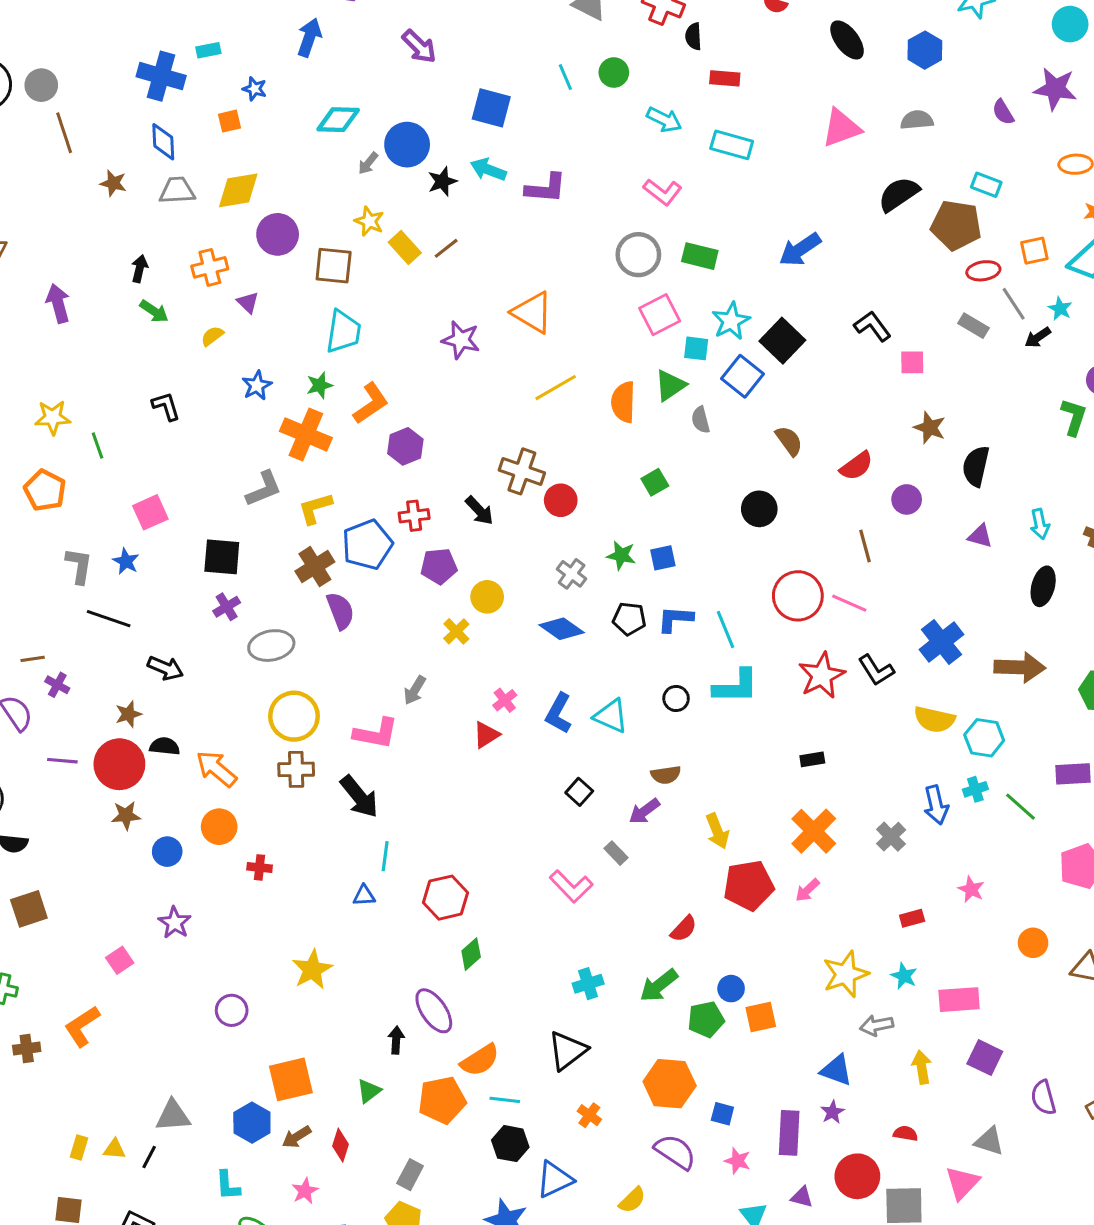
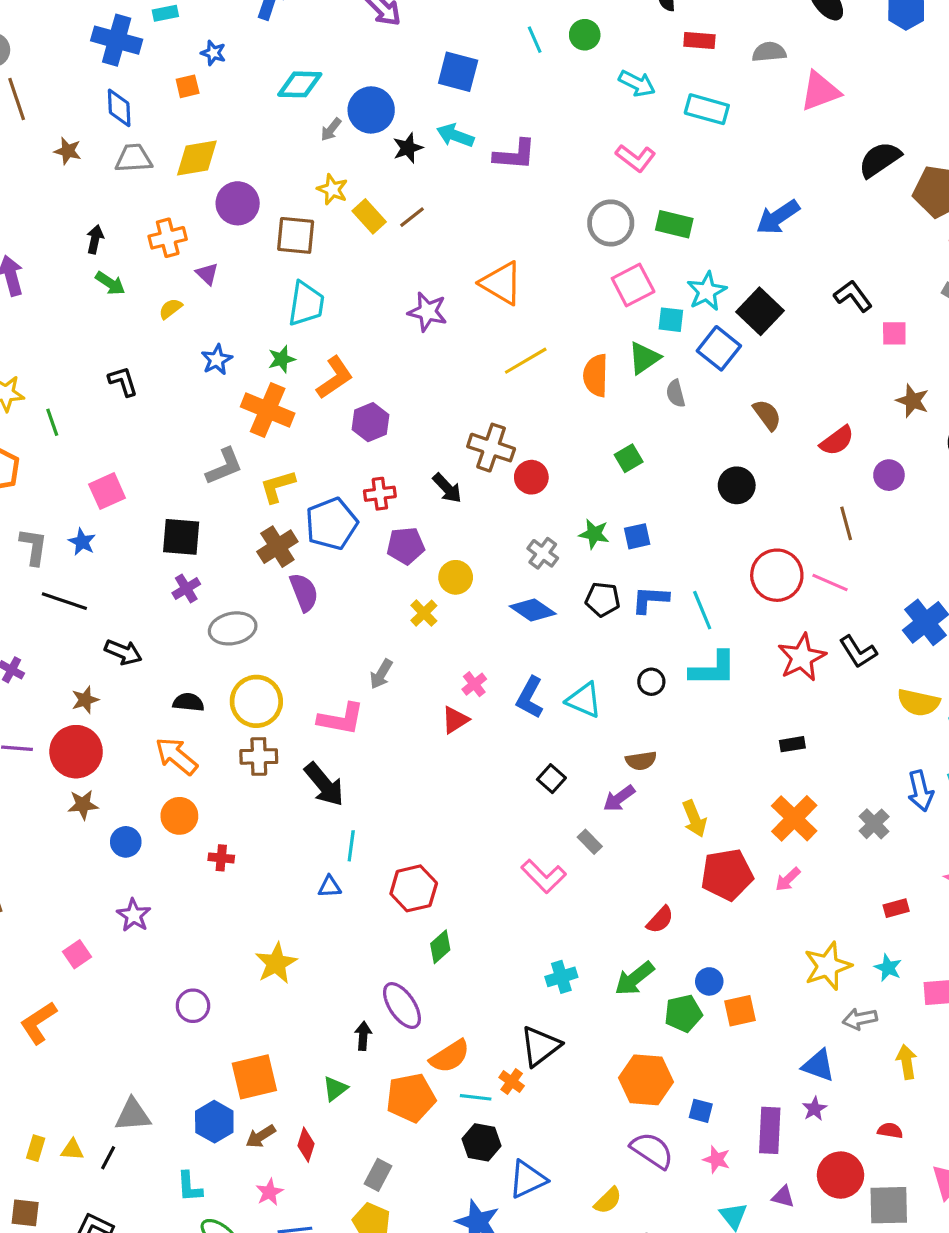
gray semicircle: (917, 120) -> (769, 52), moved
black semicircle: (165, 746) -> (188, 702), moved
orange cross: (589, 1115) -> (512, 1082), moved

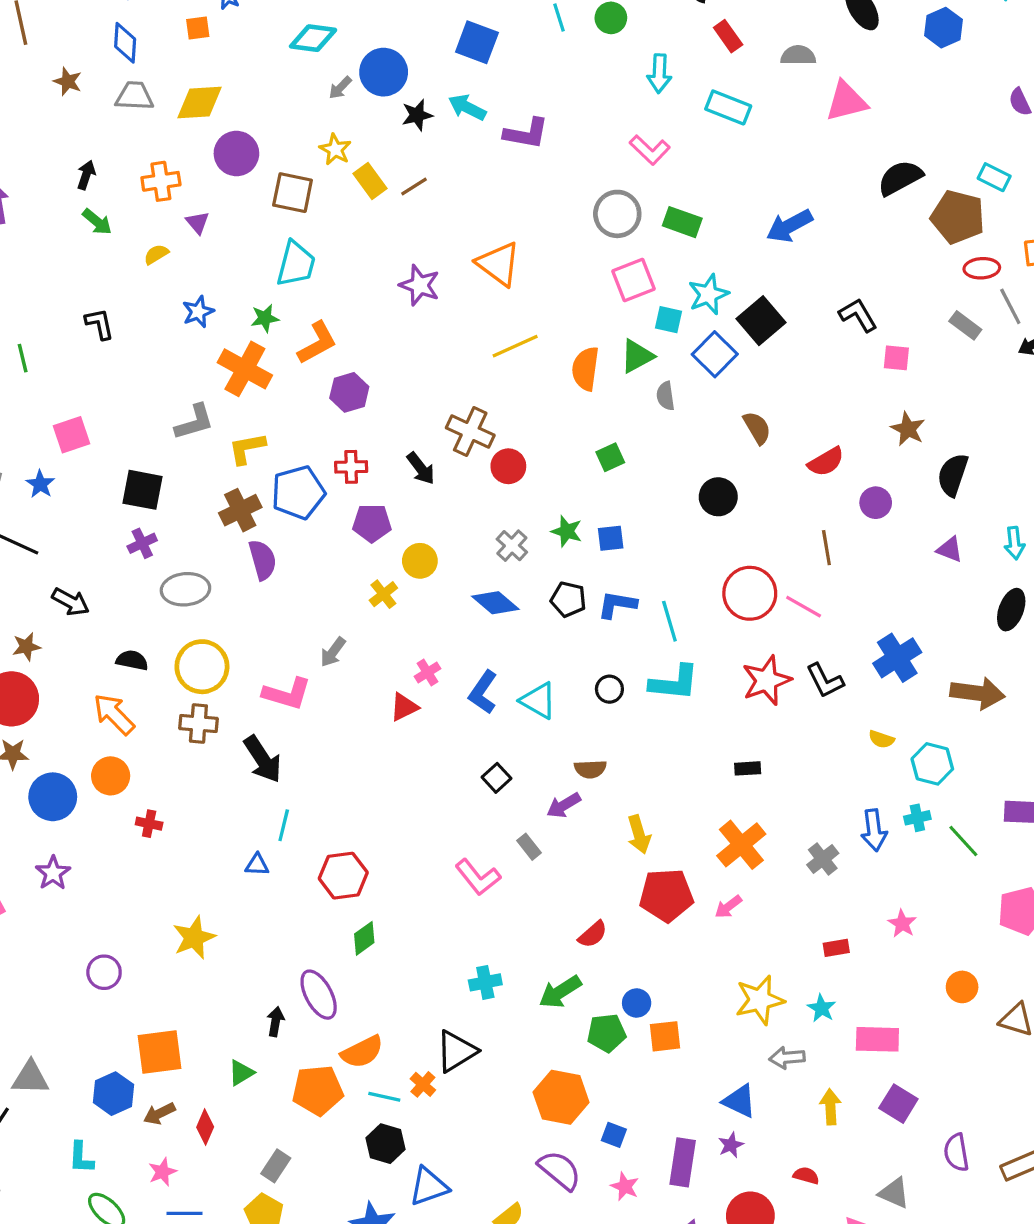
red rectangle: (699, 40) -> (728, 36), turned 44
cyan arrow: (637, 83) -> (659, 73), turned 60
yellow semicircle: (918, 702) -> (881, 739), size x0.6
blue circle: (126, 842) -> (53, 797), size x1.5

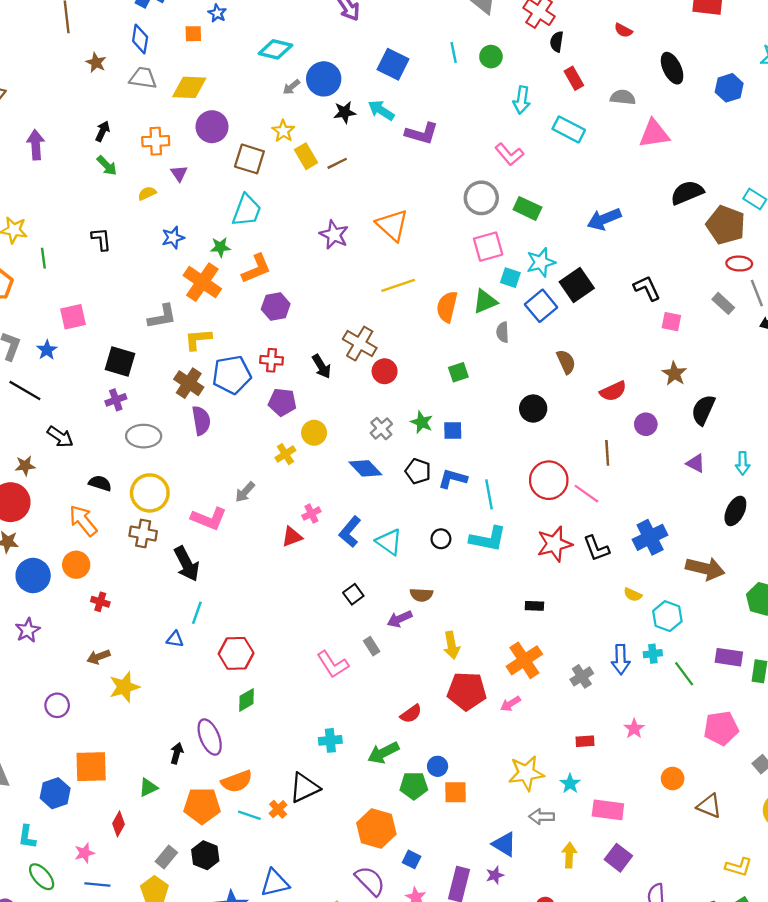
brown cross: (240, 510) -> (189, 383), turned -36
brown arrow: (159, 1114) -> (98, 657), moved
black hexagon: (385, 1144) -> (205, 855), moved

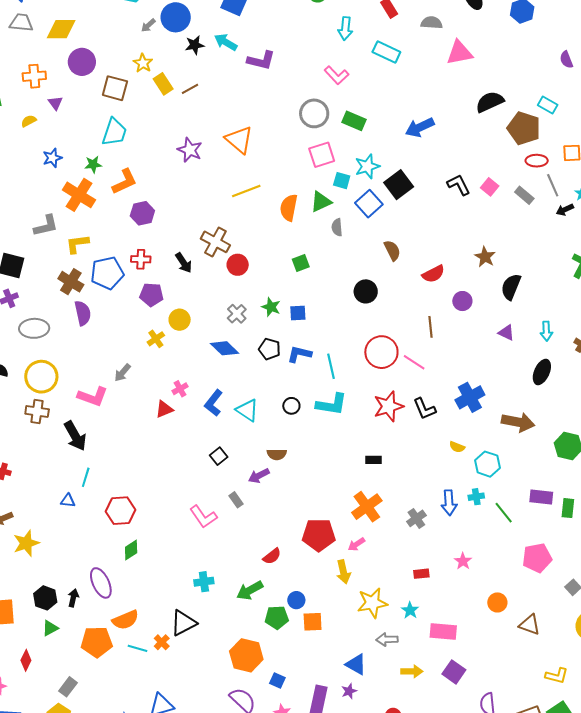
pink square: (671, 322) -> (490, 187), moved, turned 30
yellow arrow: (452, 645) -> (343, 572), moved
black hexagon: (205, 855) -> (45, 598), moved
yellow arrow: (569, 855) -> (412, 671), turned 90

